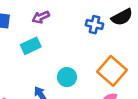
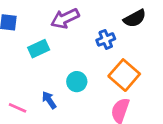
purple arrow: (41, 17) -> (65, 18), moved, size x1.5
blue cross: (94, 25) -> (106, 39), moved, turned -35

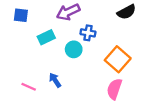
blue cross: (106, 39) -> (88, 33), moved, turned 32
cyan circle: (77, 82) -> (74, 49), moved

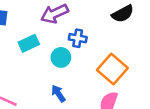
blue arrow: (55, 80) -> (58, 93), moved

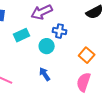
orange square: (112, 69) -> (87, 55), size x0.7

